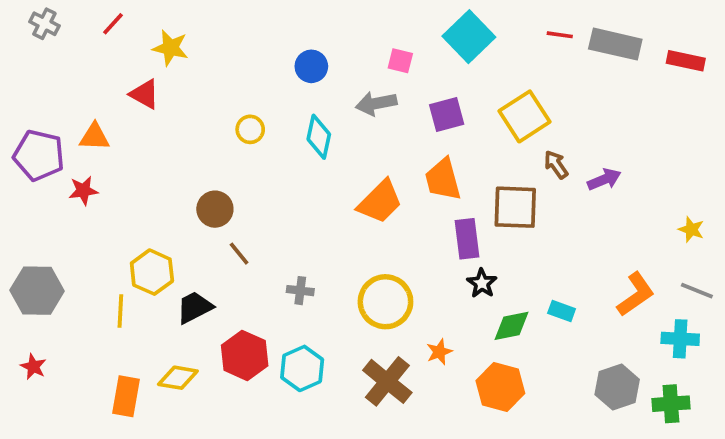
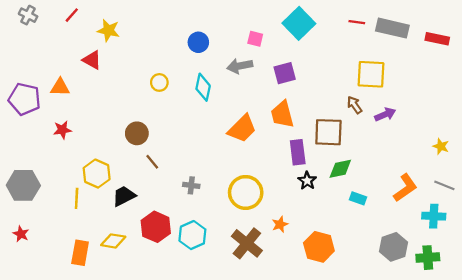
yellow square: (524, 116) -> (371, 74), moved, turned 36
red star: (83, 191) -> (62, 130), moved
green diamond: (512, 326) -> (340, 169), moved

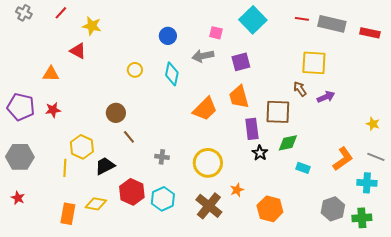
purple pentagon: (25, 99) -> (21, 107), moved

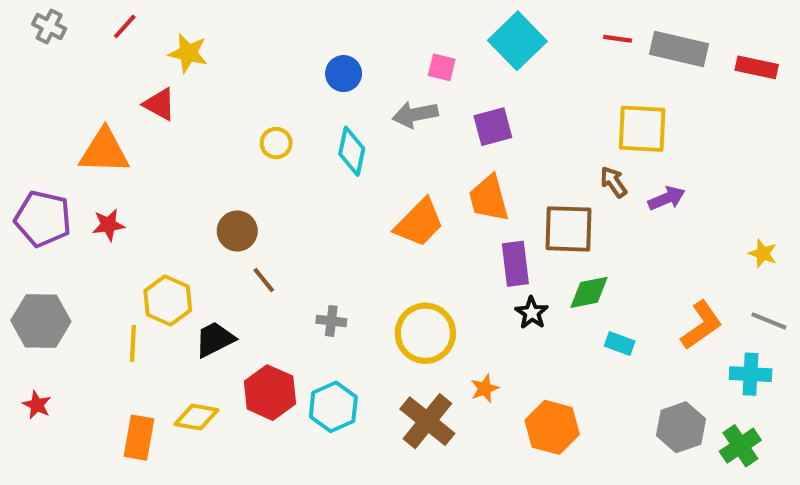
orange triangle: (51, 74) -> (104, 151), size x1.5
green cross: (362, 218) -> (740, 446), turned -30

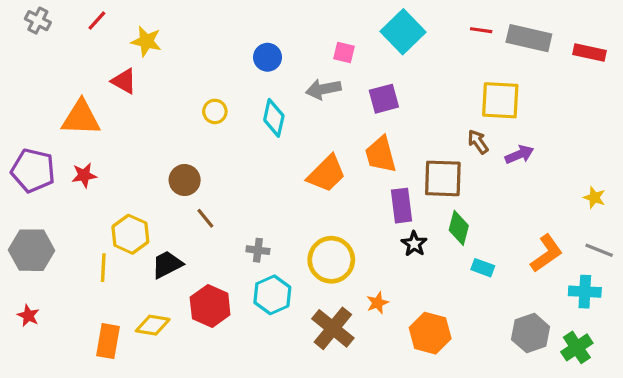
green diamond: (589, 292) -> (459, 228), turned -64
cyan hexagon: (333, 407) -> (272, 295), moved

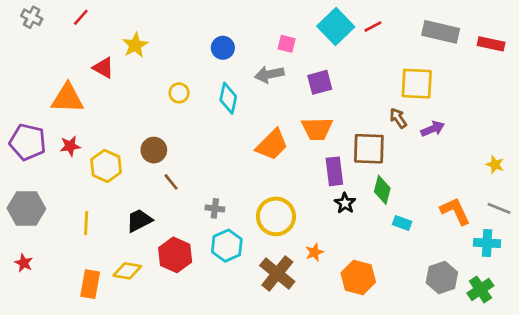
red line: (481, 30) -> (373, 27), moved, turned -36
yellow star: (146, 41) -> (135, 45), moved, turned 30
orange trapezoid: (381, 155) -> (317, 129), turned -76
yellow hexagon: (130, 234) -> (106, 166), moved
orange L-shape: (547, 253) -> (455, 211), turned -80

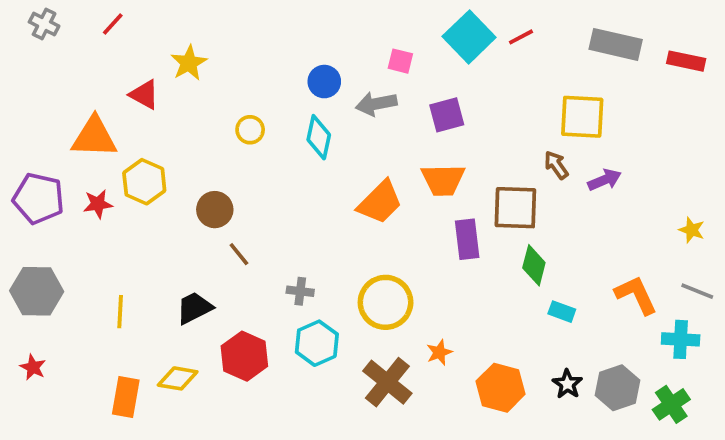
blue circle: (223, 48) -> (324, 82), moved
yellow hexagon: (106, 166) -> (144, 182), moved
black star: (345, 203) -> (567, 384), moved

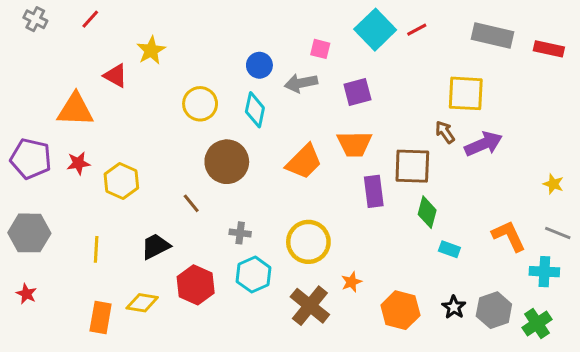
yellow circle: (250, 130) -> (200, 104), size x1.5
purple arrow: (604, 180) -> (484, 144), size x1.4
yellow hexagon: (144, 182) -> (121, 181), moved
brown circle: (215, 210) -> (227, 162), moved, size x1.5

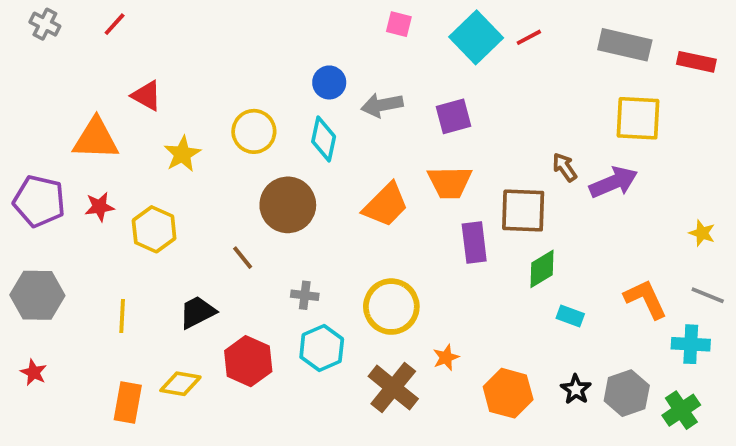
pink square: (320, 49) -> (399, 24), moved
yellow star: (151, 50) -> (182, 154), moved
yellow square: (466, 93) -> (638, 118), moved
green diamond: (427, 212) -> (542, 269), turned 44

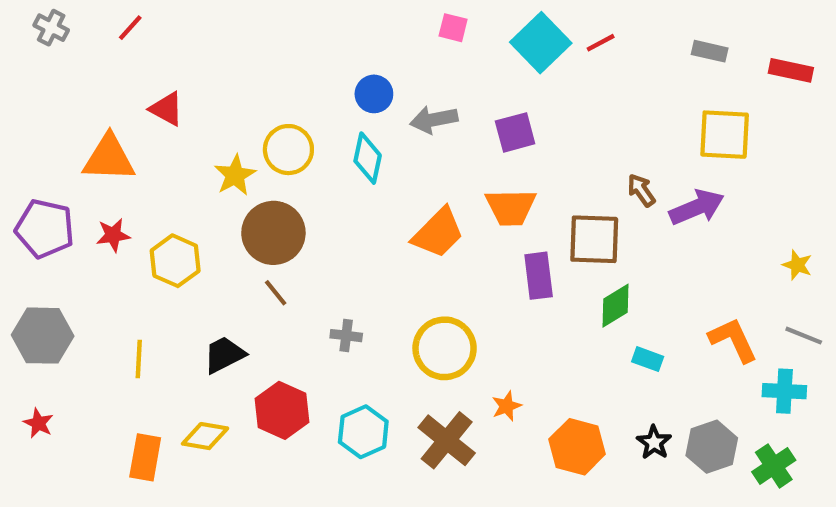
gray rectangle: (625, 45) -> (710, 51), size x0.6
yellow star: (182, 154) -> (235, 175), moved
brown circle: (288, 205) -> (273, 233), moved
cyan hexagon: (322, 348) -> (363, 432), moved

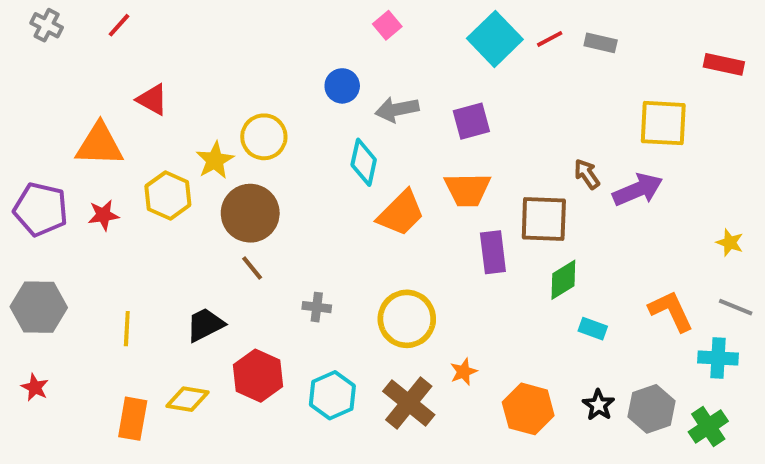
pink square: (453, 28) -> (387, 25), moved, turned 36
gray rectangle: (710, 51) -> (601, 43), moved
cyan diamond: (368, 158) -> (364, 162), moved
yellow hexagon: (175, 261) -> (168, 196), moved

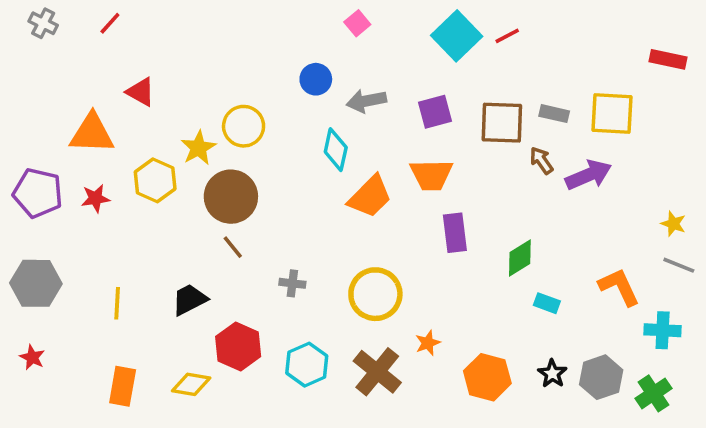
gray rectangle: (601, 43) -> (554, 114), moved
brown square: (544, 219) -> (502, 123), moved
gray line: (736, 307) -> (679, 265), moved
yellow diamond: (188, 399) -> (191, 384), moved

